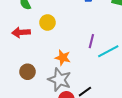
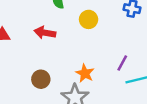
yellow circle: (47, 23) -> (89, 19), moved

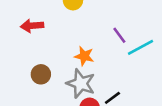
purple line: (122, 63) -> (119, 35), turned -49

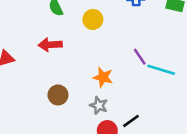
cyan line: (140, 47) -> (161, 70), turned 44
gray star: (81, 84) -> (99, 105), size x0.6

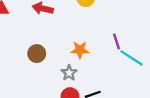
orange star: (103, 77) -> (80, 50), turned -30

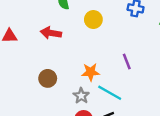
cyan line: (132, 58) -> (110, 93), moved

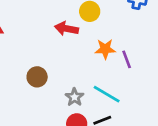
red arrow: (51, 33) -> (66, 29), moved
orange star: (91, 72) -> (105, 49), moved

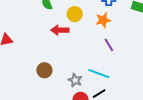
orange star: (105, 49) -> (103, 20), moved

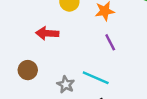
red arrow: (60, 30) -> (47, 33), moved

